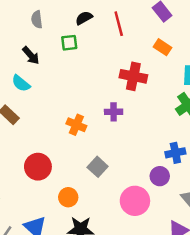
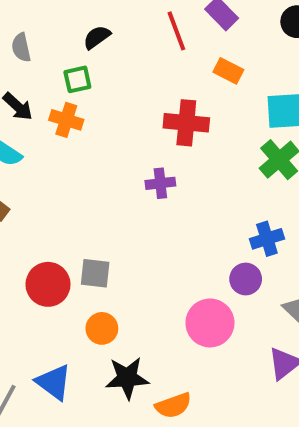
red line: (119, 24) -> (176, 31), moved
orange cross: (76, 125) -> (66, 120), moved
gray square: (98, 167) -> (95, 273), moved, turned -30

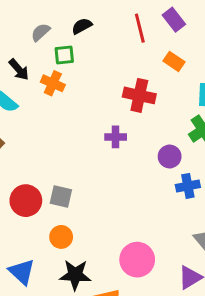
gray semicircle: (21, 48) -> (41, 32), moved, turned 54
purple circle: (246, 279) -> (170, 157), moved
pink circle: (210, 323) -> (137, 260), moved

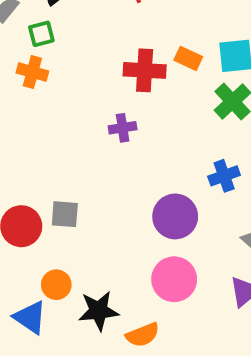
orange rectangle: (174, 61) -> (188, 58), moved
purple circle: (170, 157) -> (175, 216), moved, size x1.5
orange circle: (61, 237) -> (56, 285), moved

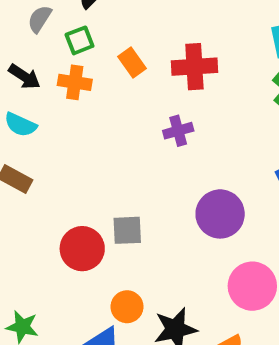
orange rectangle: (188, 58) -> (132, 62), moved, turned 36
purple circle: (175, 216) -> (220, 214), moved

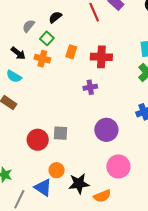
green square: (80, 40) -> (47, 38), turned -32
orange rectangle: (132, 62) -> (71, 52), turned 48

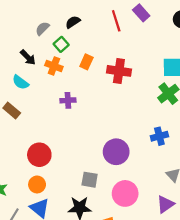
purple cross: (90, 87) -> (68, 100), moved
gray square: (60, 133) -> (90, 180), moved
orange circle: (57, 170) -> (37, 184), moved

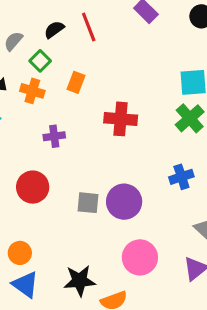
red line: (116, 21) -> (89, 27), moved
red cross: (119, 71) -> (121, 119), moved
red circle: (39, 155) -> (33, 187), moved
gray square: (90, 180) -> (88, 203), moved

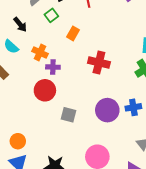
orange cross: (32, 91) -> (40, 53), moved
red circle: (33, 187) -> (45, 90), moved
purple circle: (124, 202) -> (107, 110), moved

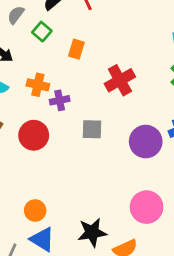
red cross: (99, 62) -> (120, 80), turned -30
red circle: (45, 90) -> (34, 135), moved
gray square: (68, 115) -> (92, 129), moved

